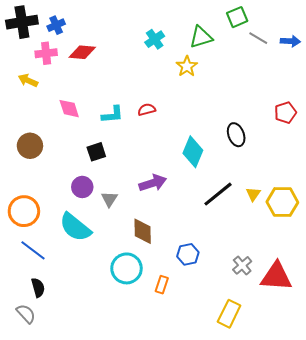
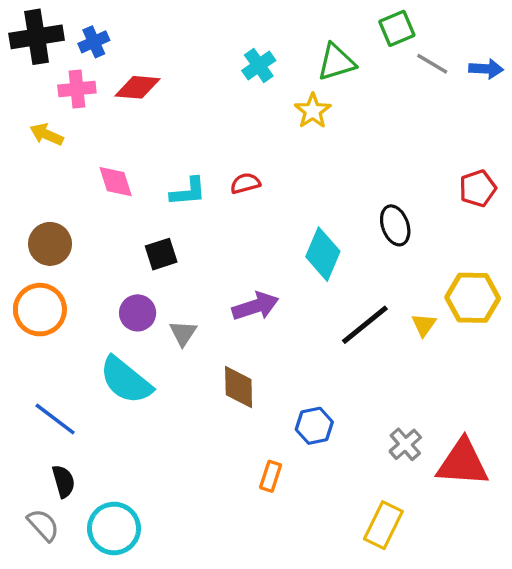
yellow hexagon: (282, 202) -> (473, 298), moved
orange circle: (24, 211) -> (40, 310), moved
cyan circle: (127, 268) -> (114, 528), moved

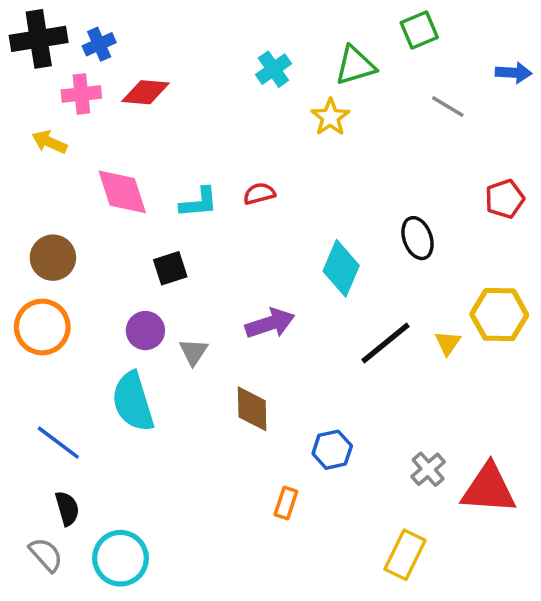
gray line: (432, 64) -> (448, 106), moved
pink diamond: (116, 182) -> (122, 192), size x1.4
cyan semicircle: (126, 380) -> (133, 402), turned 34

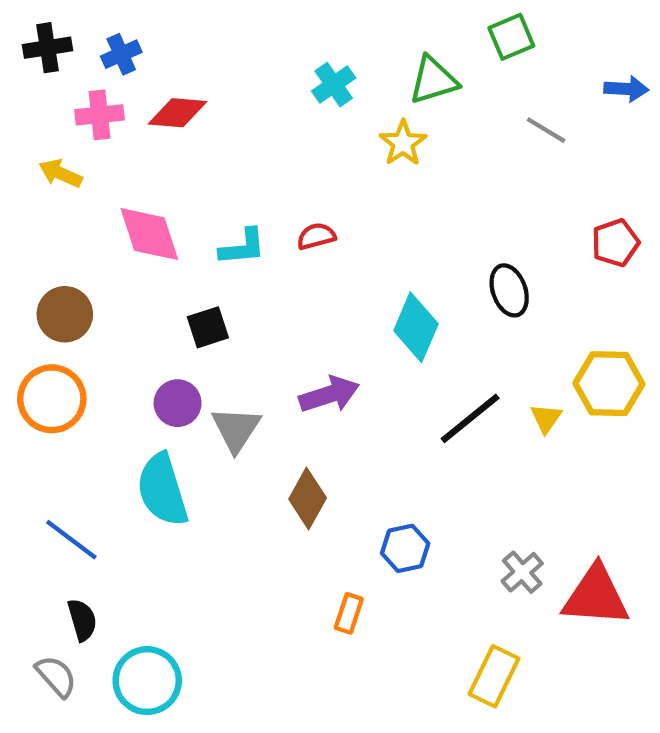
black cross: (39, 39) -> (48, 48), size x0.7
gray triangle: (193, 352) -> (236, 429), size x1.4
brown diamond: (252, 409) -> (308, 498), turned 30

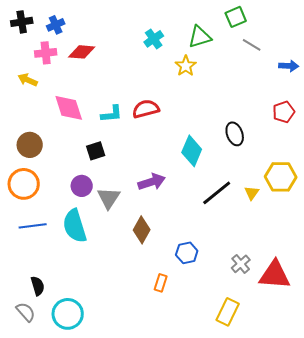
blue arrow: (626, 89) -> (289, 66), moved
gray line: (546, 130) -> (252, 45), moved
red semicircle: (316, 236) -> (146, 109), size x1.5
blue line: (71, 540) -> (33, 226), moved, turned -44

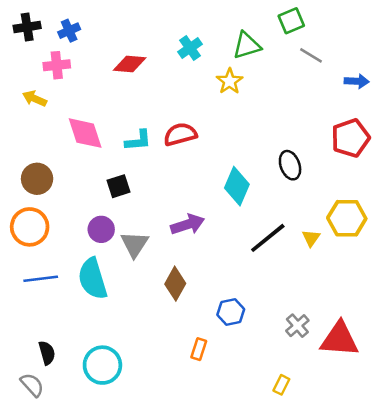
red diamond: (82, 52) -> (130, 64), moved
red pentagon: (284, 112) -> (350, 138), size x1.4
yellow rectangle: (228, 312) -> (281, 385), size x0.6
cyan circle: (68, 314) -> (102, 365), moved

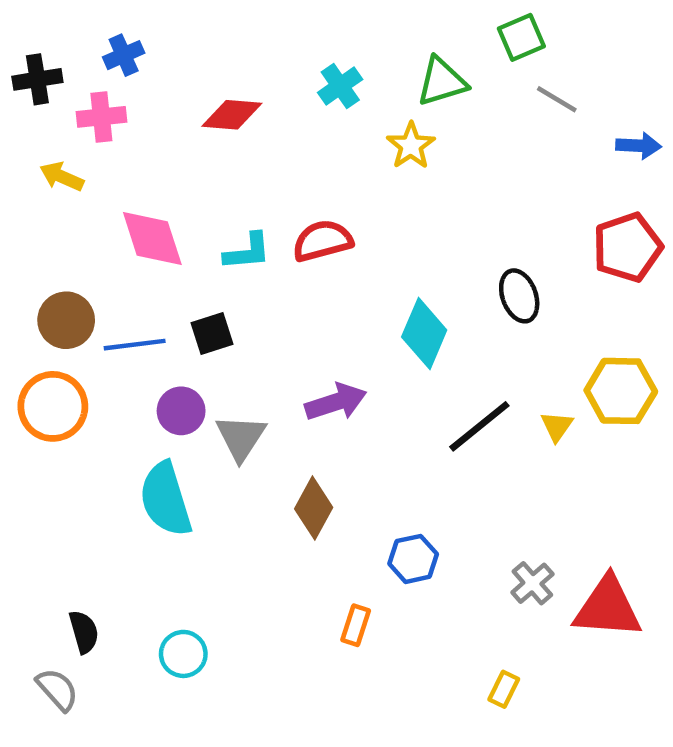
black cross: (27, 27) -> (37, 79), moved
blue line: (41, 279) -> (135, 345), moved
cyan circle: (102, 365) -> (183, 654), size x0.7

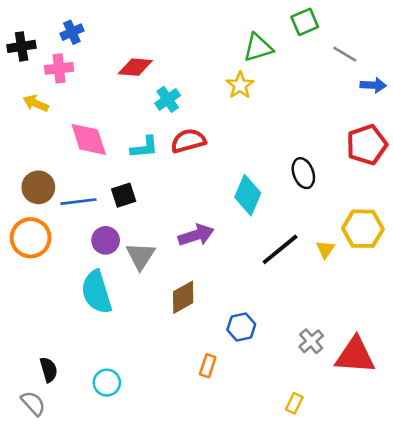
cyan cross: (340, 86) -> (168, 99), moved
gray line: (557, 99) -> (345, 54), moved
brown diamond: (314, 508) -> (183, 297), turned 32

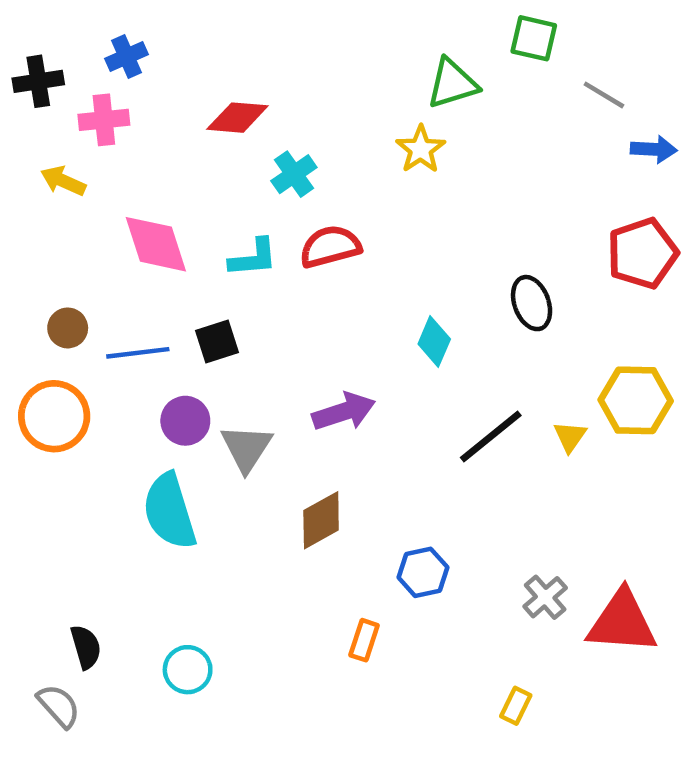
green square: (305, 22) -> (534, 38), turned 36
brown circle: (38, 187) -> (68, 328), size x0.7
cyan diamond: (248, 195) -> (434, 342), size x0.7

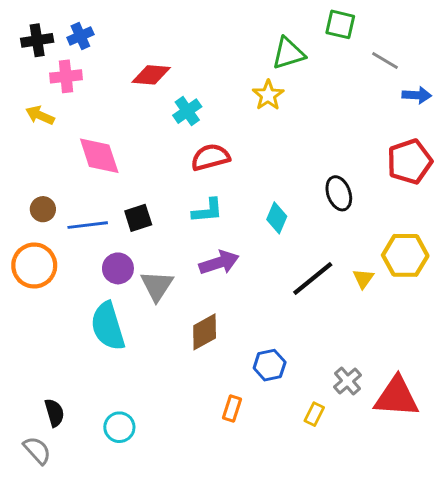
black cross: (38, 81) -> (37, 40), moved
cyan L-shape: (253, 258) -> (207, 211), moved
yellow rectangle: (516, 706) -> (314, 414), moved

